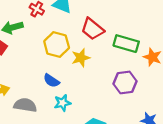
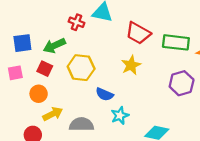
yellow hexagon: (57, 45) -> (81, 68), moved

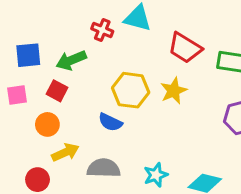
yellow hexagon: (81, 68) -> (131, 90), moved
blue semicircle: (105, 94) -> (110, 122), moved
cyan star: (120, 116) -> (156, 175), moved

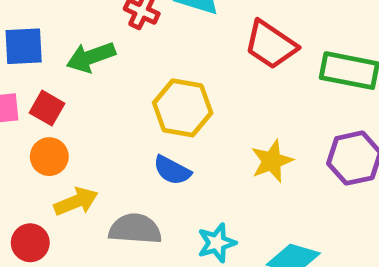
red square: (57, 91) -> (47, 108), moved
yellow star: (174, 91) -> (272, 161), moved
blue semicircle: (110, 122) -> (172, 170), moved

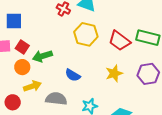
red trapezoid: (271, 45) -> (119, 41), moved
green arrow: (91, 57) -> (42, 56), moved
yellow hexagon: (183, 108) -> (86, 34), moved

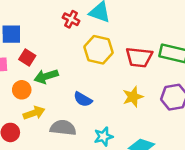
red trapezoid: (119, 41) -> (139, 57), turned -30
red square: (22, 47) -> (27, 58), moved

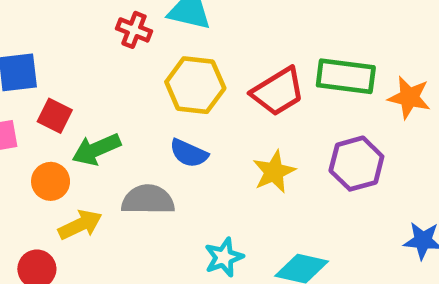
red trapezoid: (139, 57) -> (278, 92), turned -32
blue semicircle: (83, 99) -> (189, 153), moved
gray semicircle: (63, 128) -> (148, 200), moved

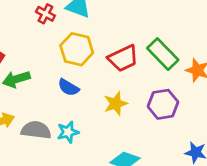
green rectangle: (346, 76) -> (163, 54), turned 32
gray semicircle: (148, 200) -> (36, 130), moved
cyan star: (224, 257) -> (68, 132), moved

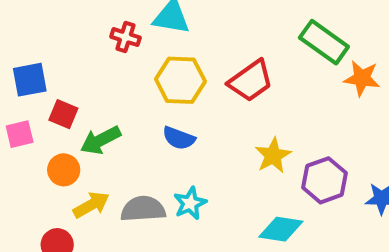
green rectangle: (163, 54) -> (324, 42), moved
yellow star: (116, 104) -> (273, 155), moved
purple hexagon: (163, 104) -> (324, 180), moved

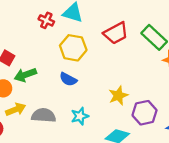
red trapezoid: (251, 81) -> (116, 33), moved
cyan star: (190, 203) -> (80, 116), moved

